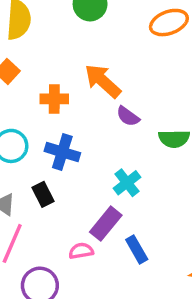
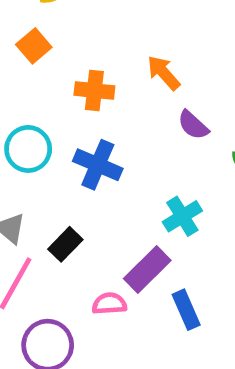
orange arrow: (103, 81) -> (164, 73), size x0.7
black rectangle: (43, 194) -> (65, 244), moved, turned 65

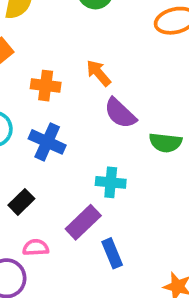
purple semicircle: (193, 125) -> (120, 113), size x1.4
cyan cross: (182, 216) -> (111, 182), turned 36
pink semicircle: (109, 304) -> (36, 247), moved

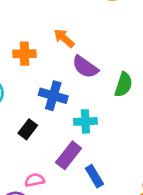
blue cross: (47, 142) -> (53, 96), moved
green semicircle: (166, 143) -> (123, 85), turned -70
black rectangle: (21, 202) -> (28, 129), moved

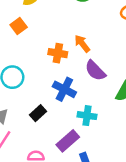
orange cross: (25, 54) -> (58, 53), moved

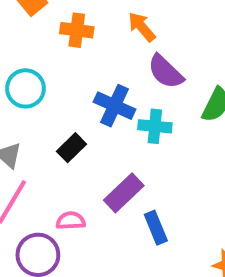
orange cross: (58, 53) -> (77, 30), moved
cyan cross: (87, 116) -> (155, 126), moved

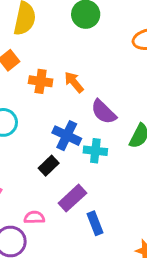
orange arrow: (142, 27) -> (74, 82), moved
black rectangle: (71, 148) -> (49, 166), moved

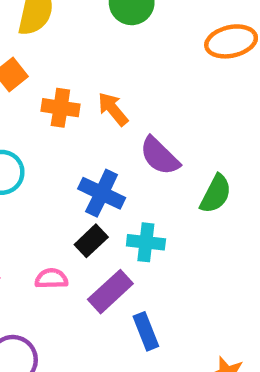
cyan cross: (95, 151) -> (146, 242), moved
black rectangle: (49, 166) -> (91, 241), moved
pink semicircle: (34, 217) -> (51, 279), moved

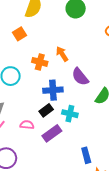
orange cross: (60, 108) -> (40, 62), moved
blue cross: (102, 193) -> (53, 90), turned -36
blue rectangle: (146, 331) -> (86, 155), moved

